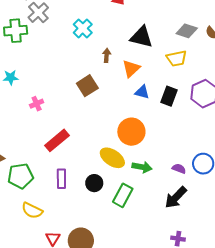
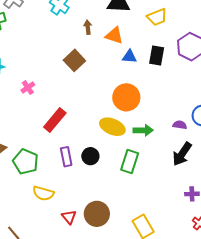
orange triangle: (131, 69) -> (114, 35), turned -48
green pentagon: (20, 176) -> (26, 162), turned -30
black circle: (94, 183) -> (90, 156), moved

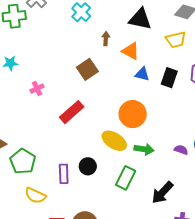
red rectangle: (55, 120) -> (72, 112), moved
black arrow: (182, 154) -> (162, 193), moved
purple rectangle: (66, 157) -> (64, 174), moved

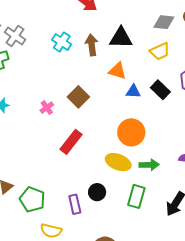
brown arrow: (106, 39) -> (92, 45), moved, size x1.5
black rectangle: (169, 78) -> (160, 90), turned -54
pink cross: (37, 89) -> (47, 108), moved

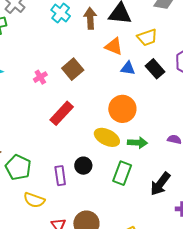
yellow trapezoid: (160, 51) -> (147, 37), moved

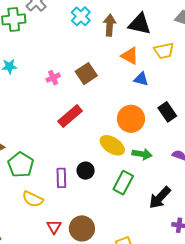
black rectangle: (155, 69) -> (167, 112), moved

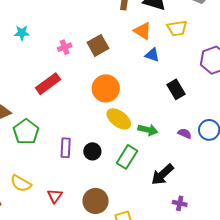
red rectangle: (70, 116) -> (48, 84), moved
orange circle: (131, 119) -> (106, 88), moved
black circle: (86, 171) -> (92, 151), moved
yellow semicircle: (33, 199) -> (21, 183), moved
brown circle: (82, 228) -> (96, 201), moved

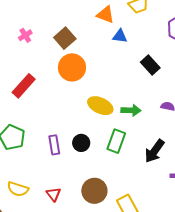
pink cross: (65, 47) -> (25, 35), moved
orange circle: (106, 88) -> (72, 67), moved

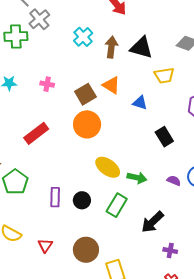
orange triangle: (105, 15) -> (111, 85), moved
pink cross: (25, 35) -> (47, 84), turned 32

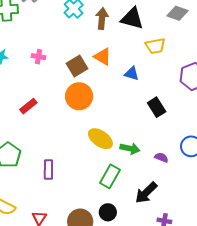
red rectangle: (36, 133) -> (28, 106), size x0.7
purple semicircle: (174, 181) -> (161, 158), moved
black circle: (82, 200) -> (108, 212), moved

